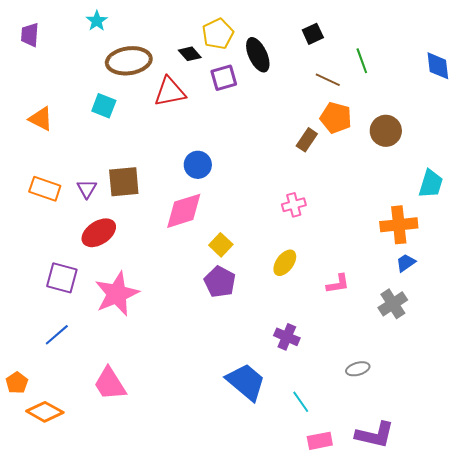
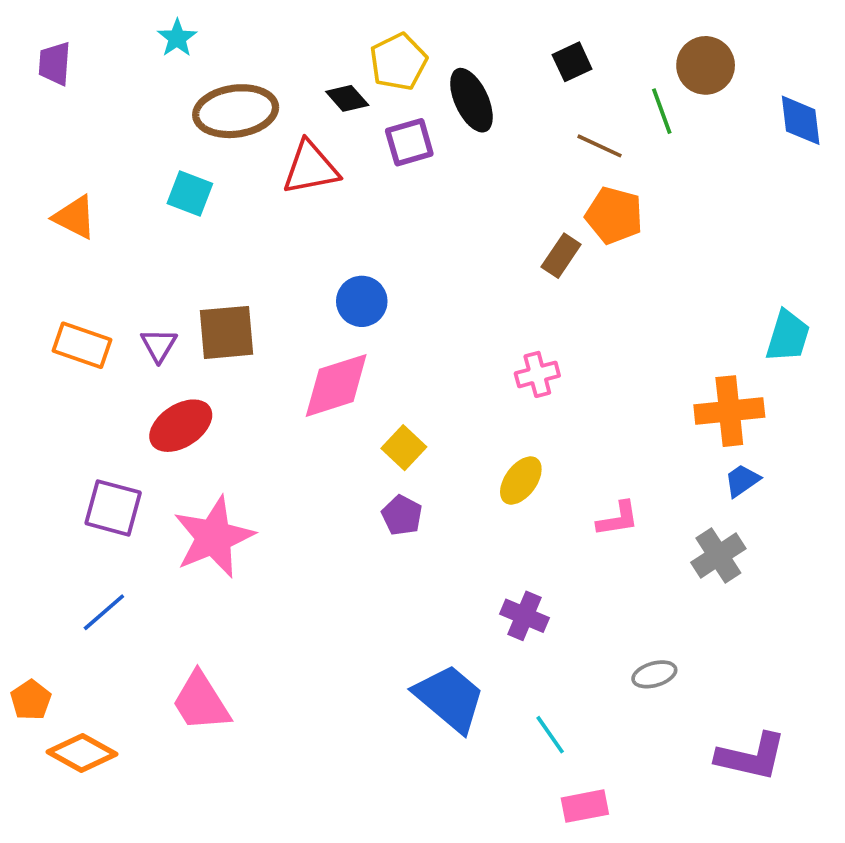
brown circle: (386, 131) -> (706, 65), moved
purple pentagon: (220, 282) -> (402, 515), size x0.7
purple L-shape: (375, 435) -> (751, 757), moved

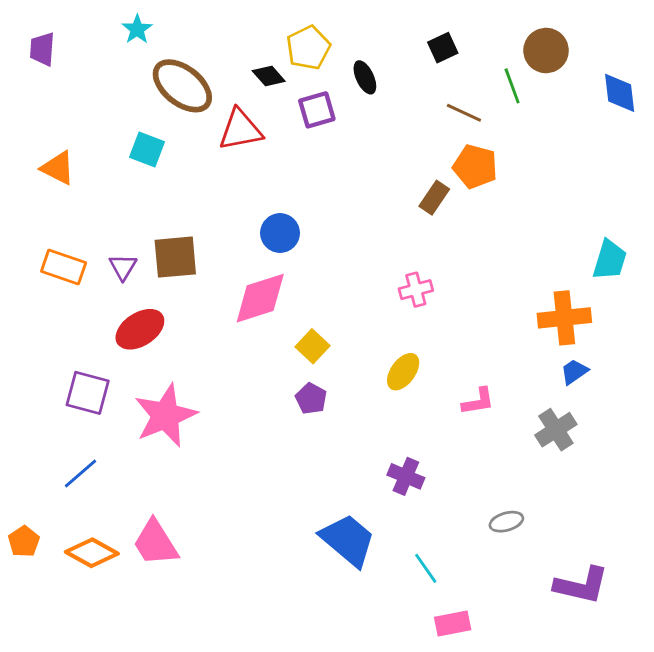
black ellipse: (471, 100) -> (365, 77), size x0.7
brown ellipse: (236, 111) -> (182, 86), turned 46
orange diamond: (82, 753) -> (92, 553), moved

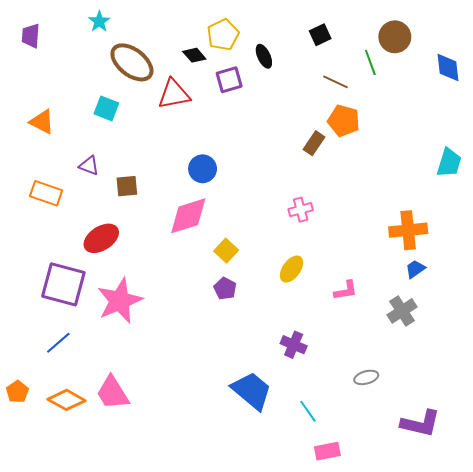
brown square: (175, 257) -> (127, 186), size x0.7
cyan trapezoid: (610, 260) -> (449, 163), moved
purple triangle: (123, 267) -> (89, 166), moved, turned -40
purple square: (88, 393) -> (63, 284), size x1.4

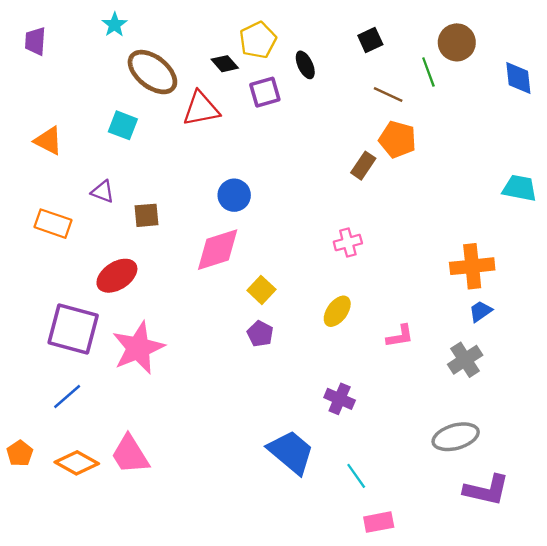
cyan trapezoid: (449, 163) -> (520, 188), turned -96
gray ellipse: (366, 377) -> (456, 437), moved, size x1.6

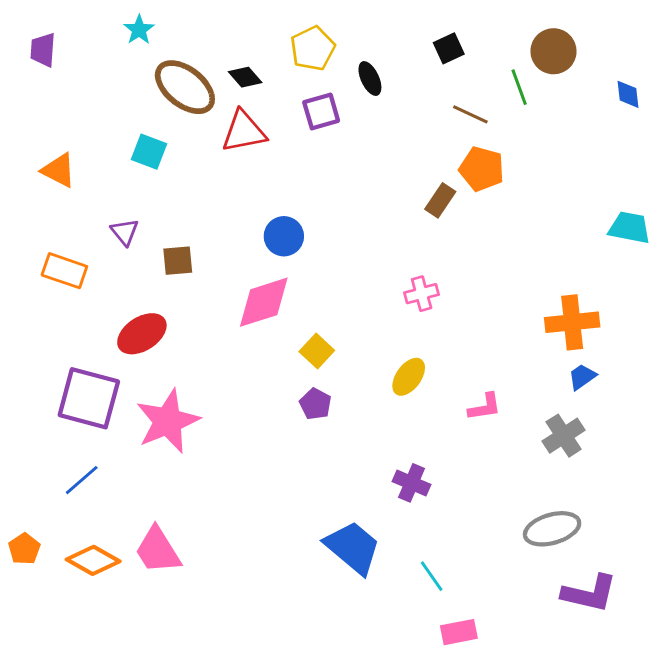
black diamond: (225, 64) -> (245, 77), moved
blue diamond: (518, 78) -> (628, 94), size x0.7
purple triangle: (103, 192) -> (125, 232), turned 30

